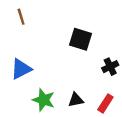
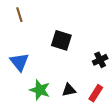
black square: (81, 39) -> (61, 40), moved
blue triangle: (21, 69) -> (19, 62), turned -42

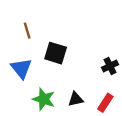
brown line: (19, 15) -> (27, 31), moved
black square: (61, 40) -> (56, 53), moved

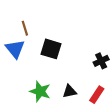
blue triangle: (21, 68) -> (15, 49), moved

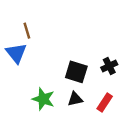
black square: (51, 49) -> (76, 72), moved

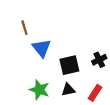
blue triangle: (16, 53) -> (42, 48), moved
black square: (76, 72) -> (69, 65), turned -30

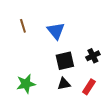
blue triangle: (42, 48) -> (56, 31), moved
green star: (39, 90) -> (26, 84), moved, turned -30

